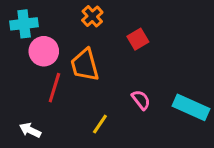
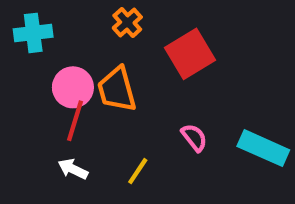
red square: (138, 39) -> (190, 54), size x1.6
pink circle: (44, 51) -> (73, 87), moved
white arrow: (30, 130) -> (73, 169), moved

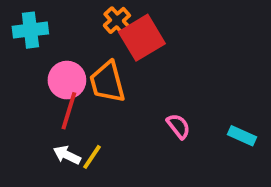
red square: (190, 54) -> (142, 38), moved
cyan rectangle: (263, 148) -> (242, 136), size x0.6
yellow line: (138, 171) -> (92, 157), moved

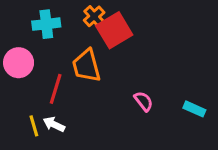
cyan cross: (30, 30) -> (46, 24), moved
pink circle: (67, 80) -> (19, 63), moved
yellow line: (92, 157) -> (34, 126), moved, turned -50

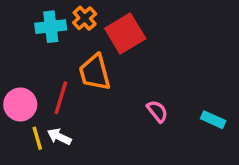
orange cross: (94, 16) -> (85, 18), moved
pink circle: (19, 63) -> (20, 104), moved

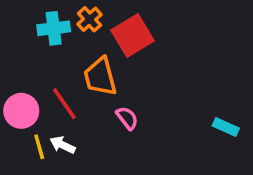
red line: (61, 98) -> (64, 104), turned -52
pink semicircle: (157, 111) -> (127, 118), moved

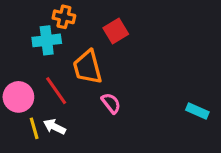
orange cross: (89, 19) -> (64, 17), moved, turned -35
cyan cross: (54, 28) -> (47, 40), moved
red square: (133, 35) -> (116, 31), size x0.7

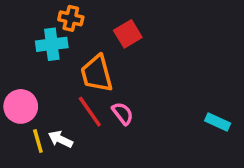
red line: (56, 91) -> (90, 112), moved

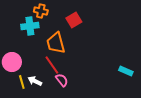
pink semicircle: (123, 113) -> (62, 80), moved

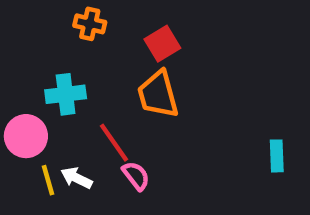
cyan cross: (30, 26) -> (66, 94), moved
orange trapezoid: (56, 43) -> (158, 94), moved
cyan rectangle: (126, 71) -> (277, 156), turned 64

